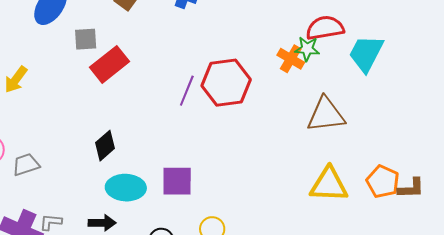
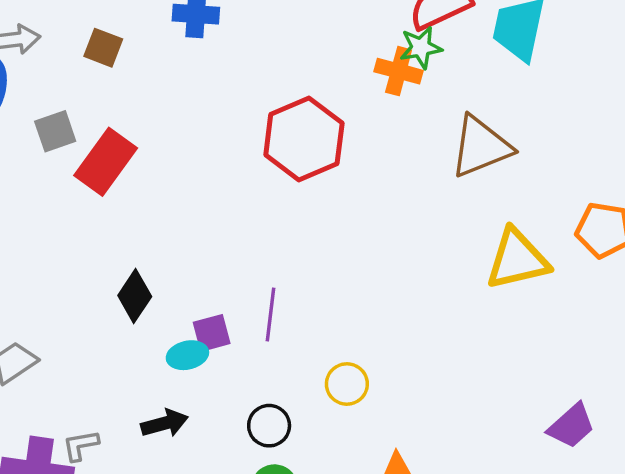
purple line: (187, 91) -> (271, 314), moved
purple square: (177, 181) -> (212, 333), moved, size x0.7
cyan ellipse: (126, 188) -> (187, 355), size x0.6

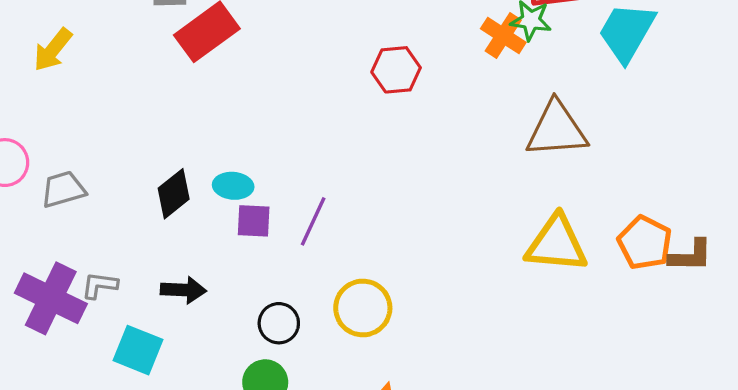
red hexagon: (304, 139) -> (396, 70), size x0.6
black diamond: (135, 296) -> (174, 194), moved
cyan ellipse: (187, 355) -> (233, 186), moved
yellow circle: (347, 384) -> (363, 308), size x1.4

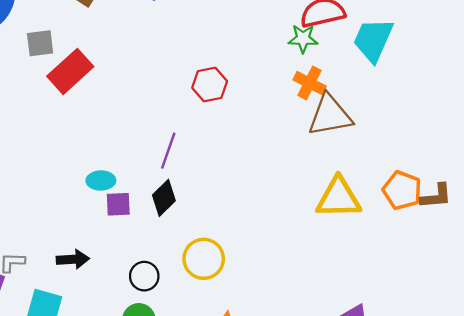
orange cross: (503, 35) -> (310, 83), moved
black diamond: (174, 194) -> (164, 198), moved
purple line: (313, 221) -> (168, 151), moved

